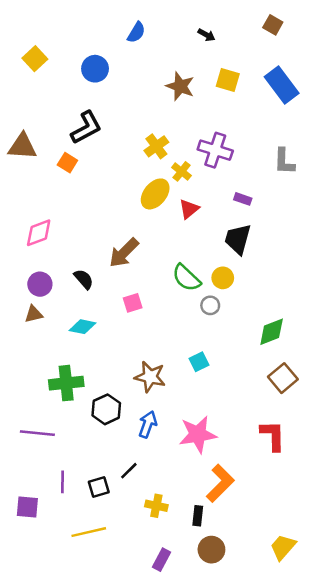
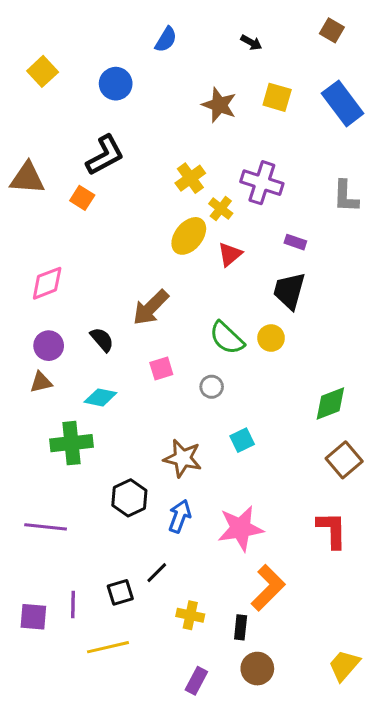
gray circle: (210, 305) -> (212, 387), moved
green cross: (66, 383) -> (71, 443), moved
purple line: (62, 482) -> (73, 605), moved

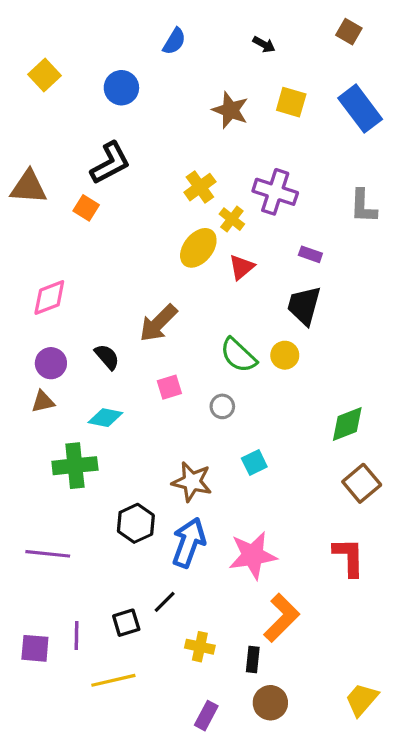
blue arrow: (180, 516) -> (189, 543), size x1.4

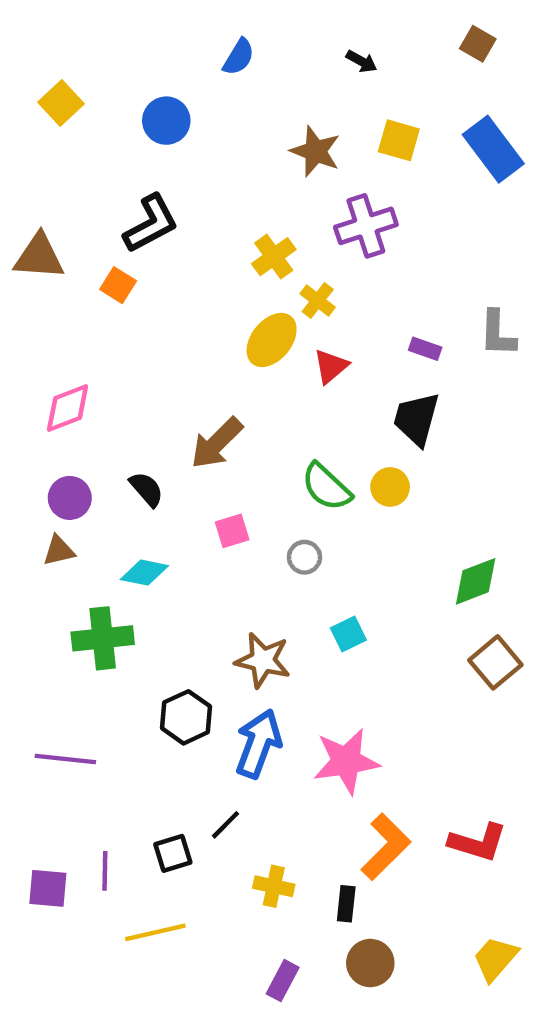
purple cross: (275, 192) -> (366, 226), moved, turned -36
gray L-shape: (363, 206) -> (498, 333), moved
red L-shape: (349, 557) -> (478, 842), moved, turned 108

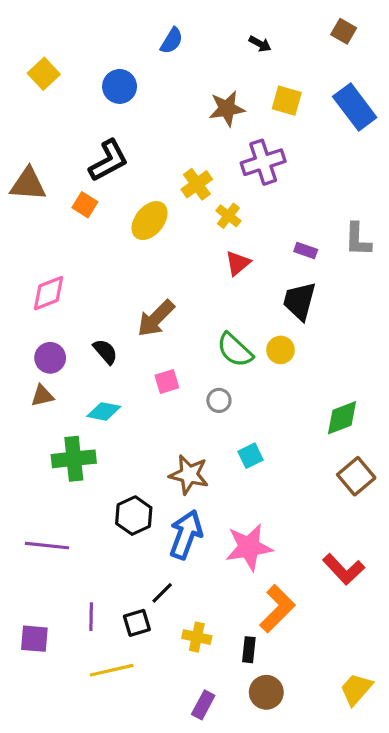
brown star: (315, 151) -> (227, 109), turned -30
yellow ellipse: (272, 340) -> (150, 221), moved
red L-shape: (478, 842) -> (344, 569), moved, turned 30
black square: (173, 853) -> (137, 623), moved
purple line: (105, 871) -> (91, 617), moved

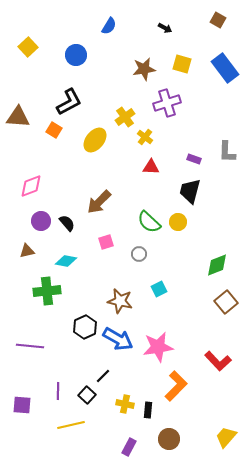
red triangle: (238, 263) -> (151, 167), turned 42
purple circle: (50, 358) -> (41, 221), moved
blue arrow: (186, 535) -> (118, 339), turned 100
black square: (137, 623) -> (87, 395), turned -30
black rectangle: (249, 650) -> (148, 410), moved

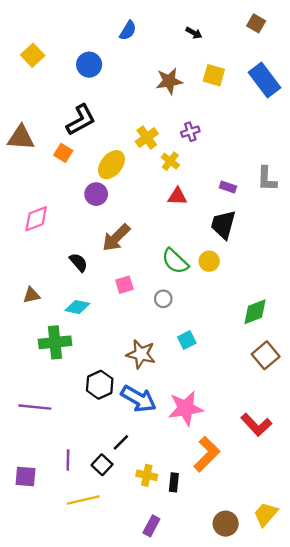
purple cross: (167, 103) -> (190, 132), moved, size x0.6
purple circle: (41, 221) -> (96, 194), moved
brown circle: (169, 439) -> (226, 524), moved

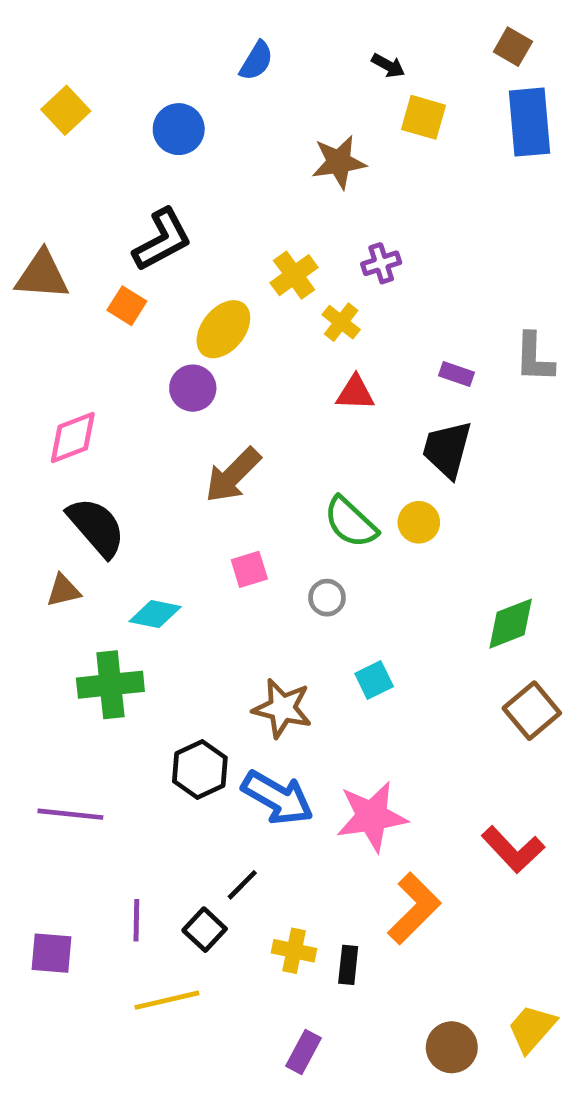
yellow square: (214, 75) -> (424, 117), moved
blue rectangle: (264, 80) -> (529, 122), moved, turned 32
black semicircle: (79, 262) -> (96, 527), moved, size x1.6

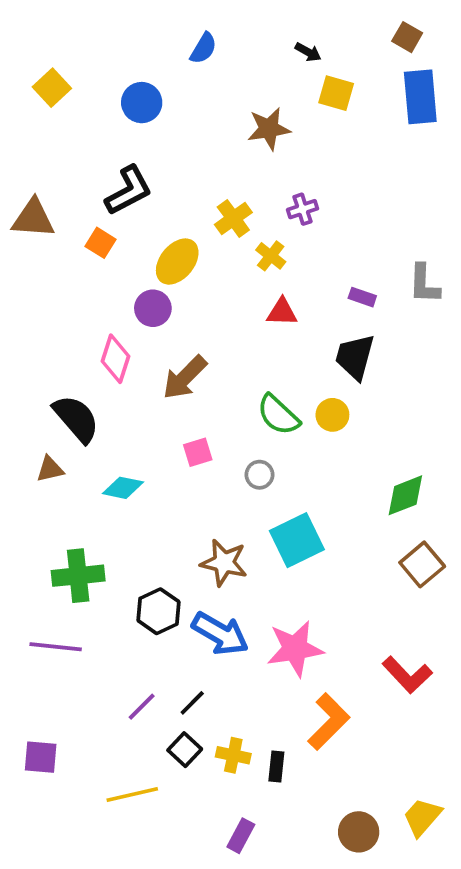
pink diamond: (73, 438) -> (115, 359), moved, turned -51
cyan square: (374, 680) -> (297, 540), size x1.8
green cross: (110, 685) -> (78, 576), moved
purple line: (136, 920) -> (142, 707), moved, turned 44
black square: (205, 930) -> (185, 750), moved

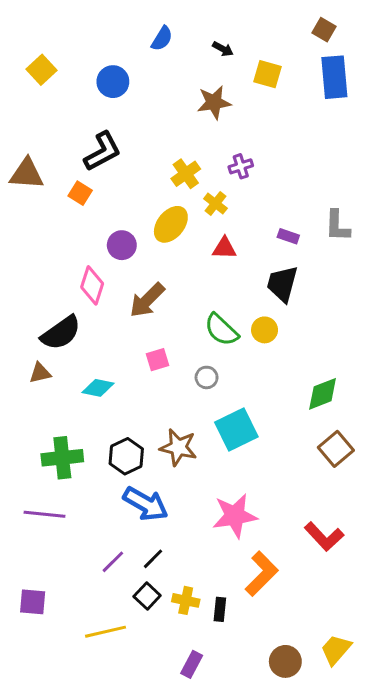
black arrow: (308, 52) -> (223, 49), moved
yellow ellipse: (177, 262) -> (171, 224), moved
black semicircle: (76, 419) -> (61, 333), turned 96
black hexagon: (158, 611) -> (126, 456), moved
blue arrow: (220, 634) -> (146, 504), moved

